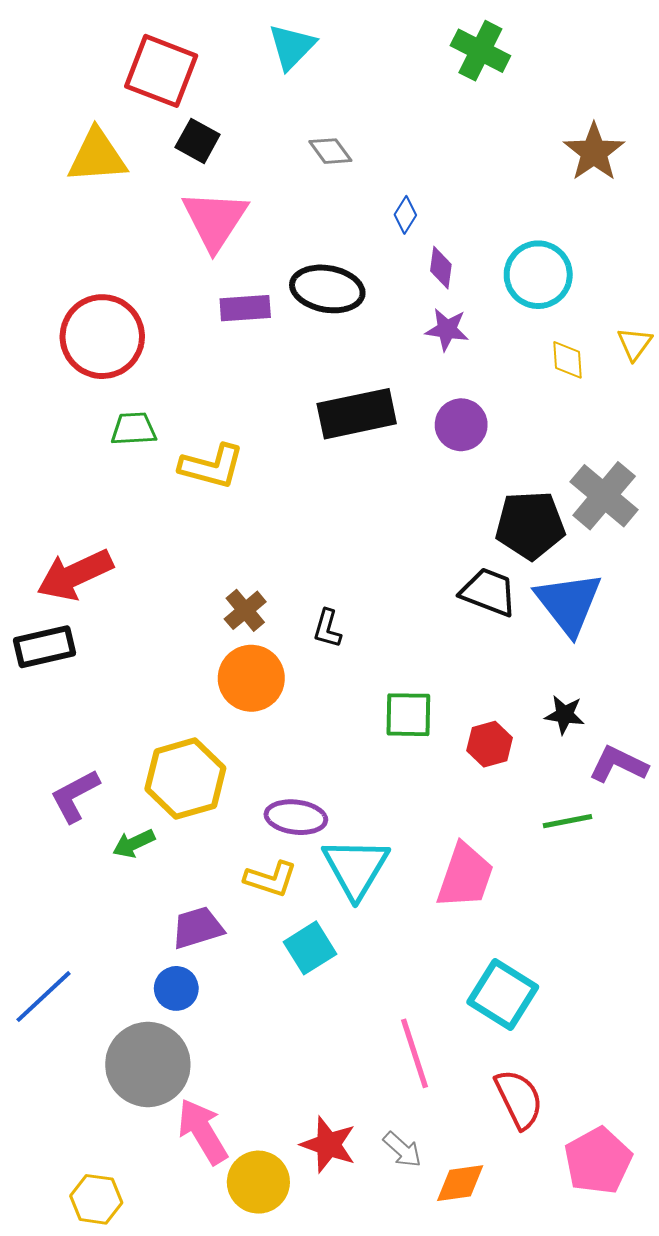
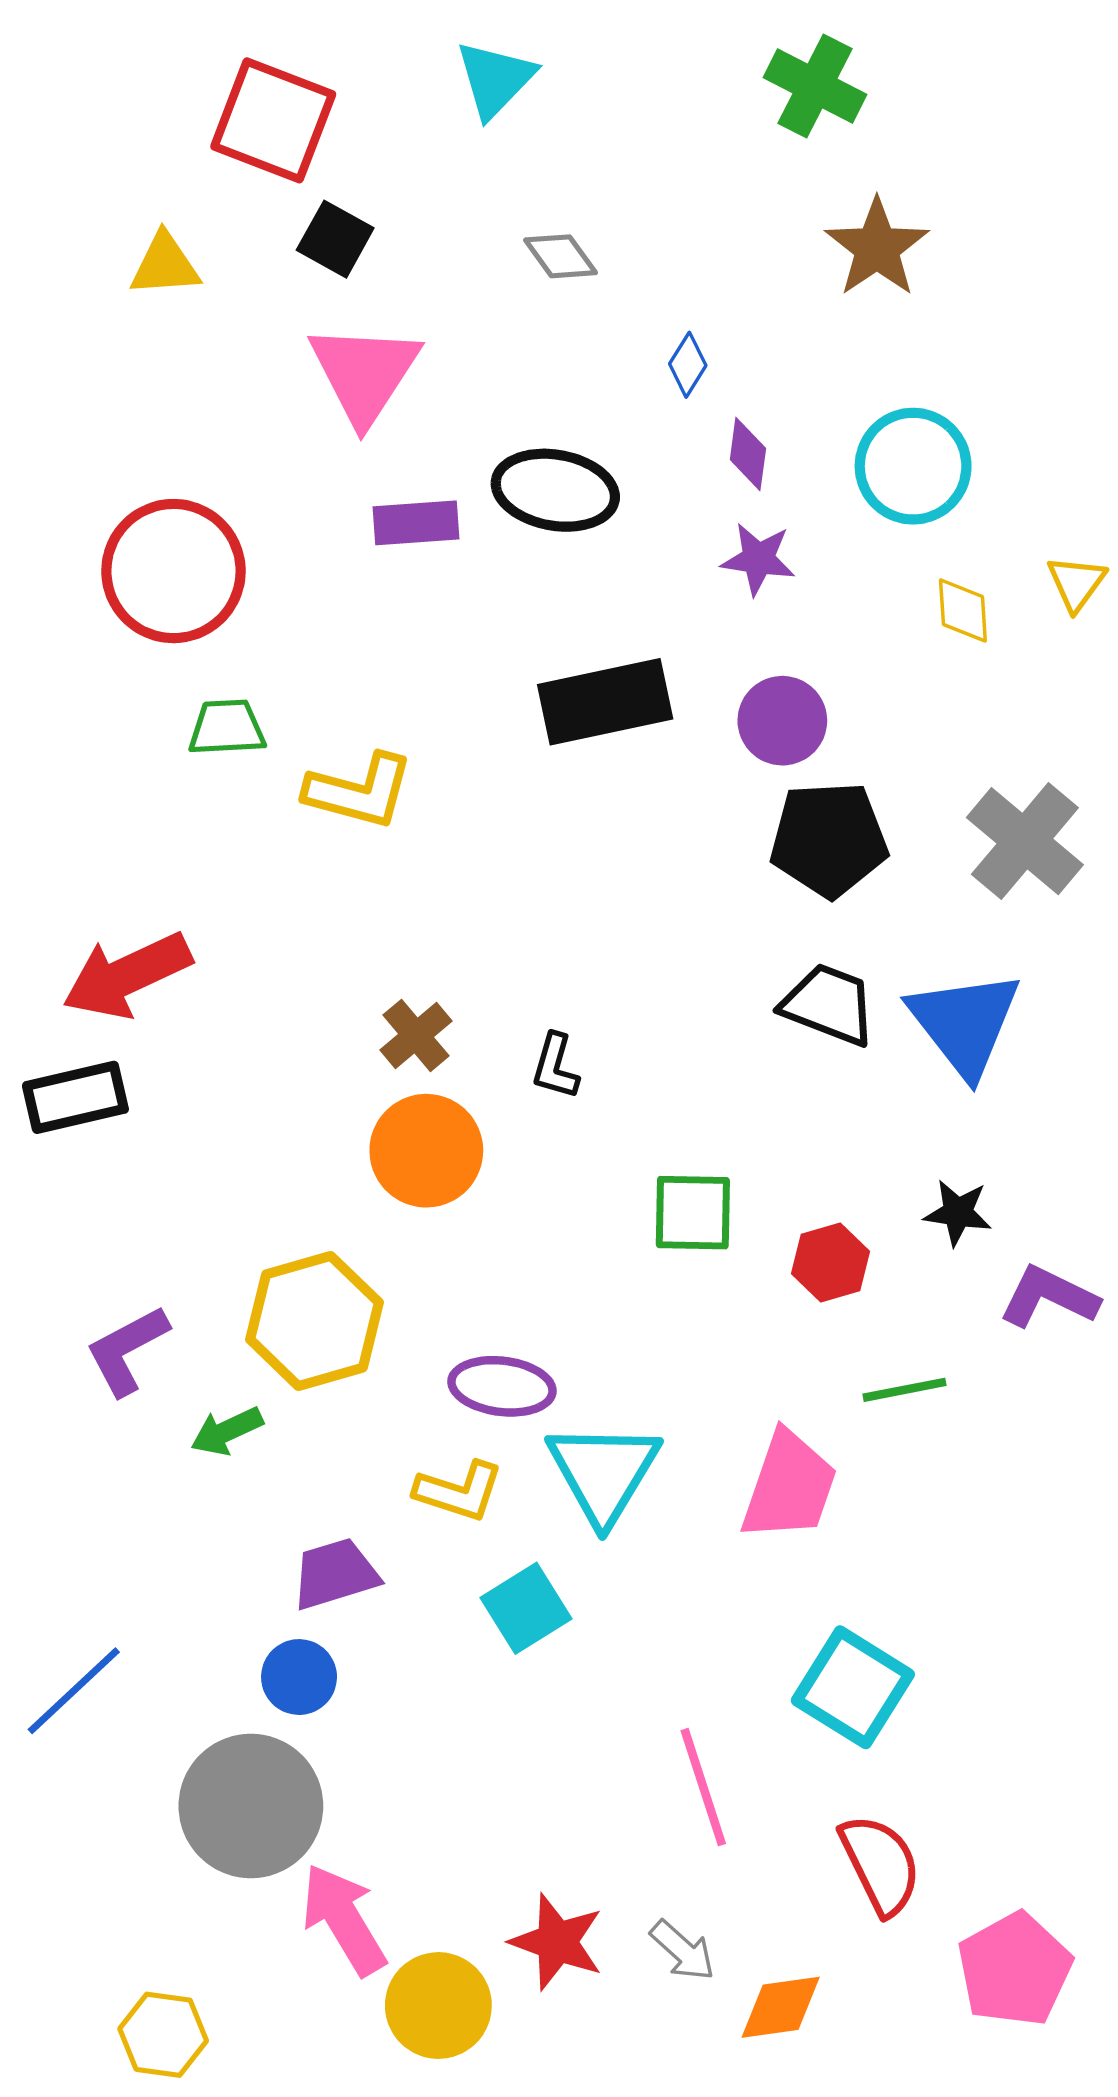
brown star: (594, 152) -> (877, 248), moved
yellow triangle: (97, 156) -> (165, 265), size x0.7
black pentagon: (530, 525) -> (829, 839), moved
green line: (568, 821) -> (904, 1390), moved

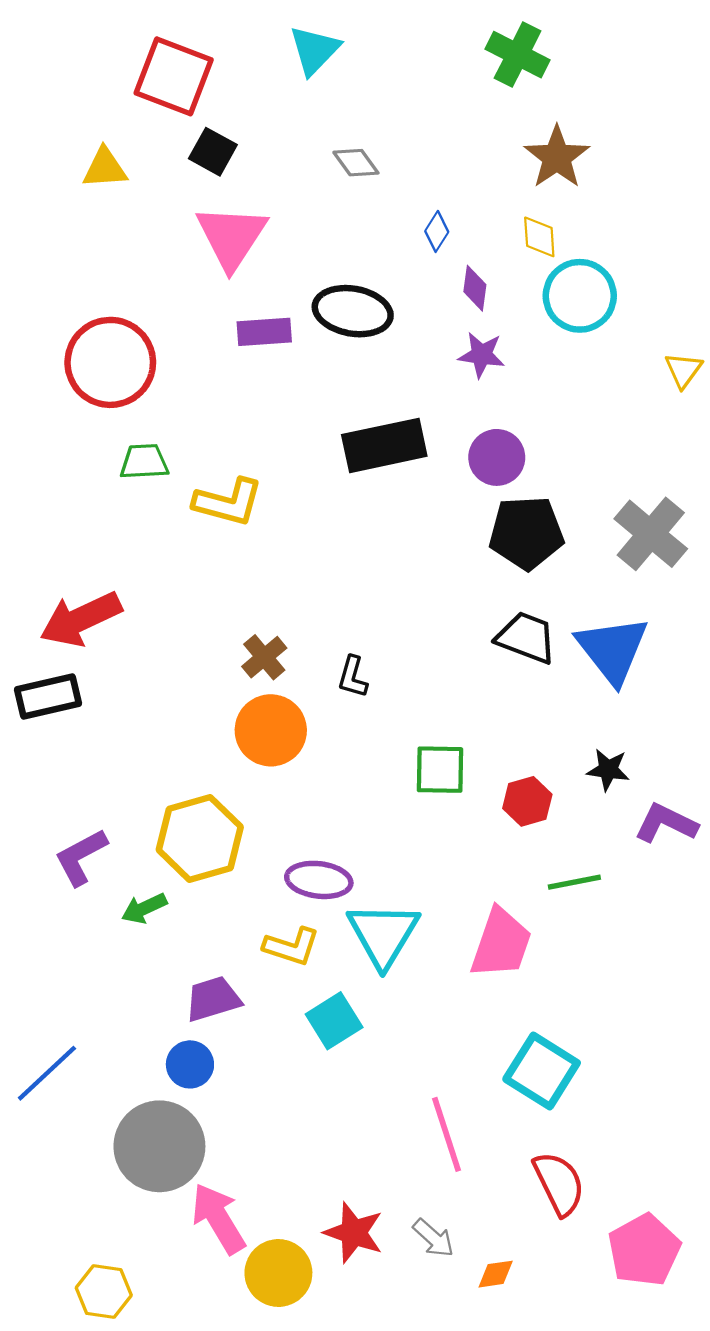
yellow diamond: (963, 611) -> (539, 237), moved
orange diamond: (781, 2007) -> (496, 1274), size x0.7

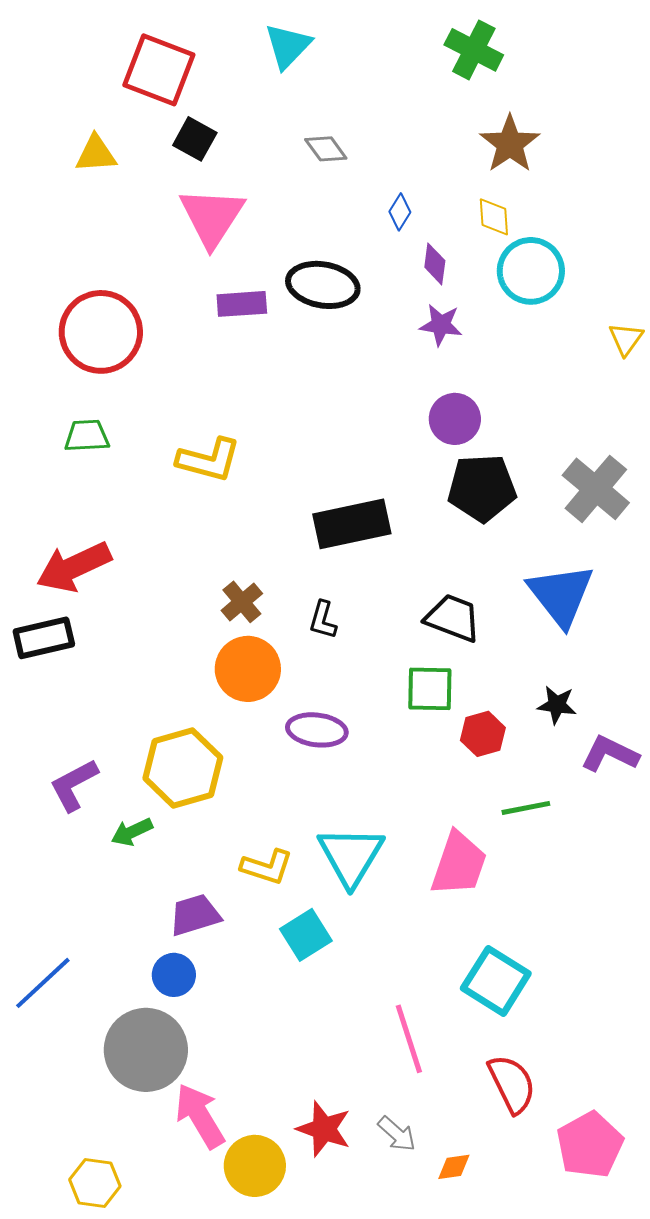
black rectangle: (384, 445) -> (352, 524), moved
green trapezoid: (144, 462) -> (87, 436), moved
black trapezoid: (526, 638) -> (453, 618), moved
green square: (440, 770) -> (430, 689), moved
purple ellipse: (319, 880) -> (317, 730), moved

